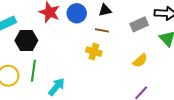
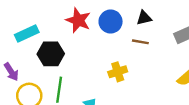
yellow cross: (94, 52) -> (118, 72), moved, turned -35

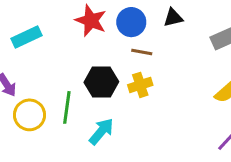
brown line: (140, 42) -> (142, 52), moved
black hexagon: (51, 54) -> (101, 82), moved

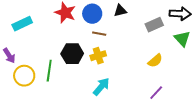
cyan arrow: (101, 131) -> (101, 87), moved

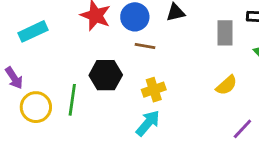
gray rectangle: (154, 25) -> (225, 33), turned -66
yellow cross: (98, 56) -> (154, 90), moved
purple line: (156, 93) -> (242, 129), moved

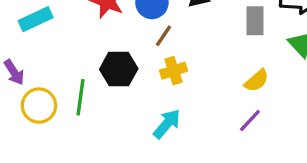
brown line: (145, 46) -> (164, 36), turned -66
yellow cross: (154, 90) -> (174, 71), moved
purple line: (242, 129) -> (250, 120), moved

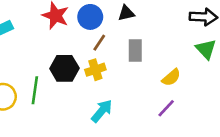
gray rectangle: (255, 21) -> (135, 50), moved
yellow cross: (174, 71) -> (95, 70), moved

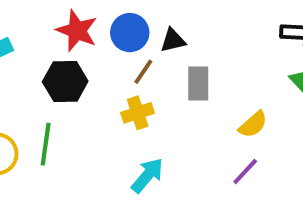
black triangle: (126, 13) -> (173, 40), moved
black hexagon: (64, 68) -> (65, 81), moved

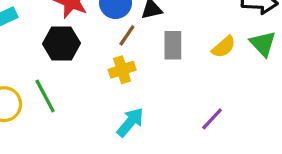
yellow semicircle: (253, 125) -> (224, 47), moved
green line: (46, 144) -> (45, 96), turned -36

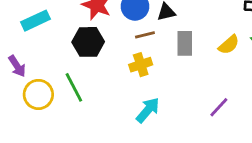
brown line: (127, 35) -> (145, 35), turned 42

